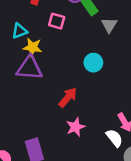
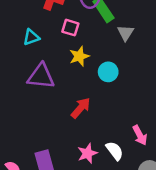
yellow star: (33, 47) -> (79, 56), moved, turned -30
pink star: (76, 127) -> (87, 153), moved
white semicircle: (114, 138) -> (115, 151), moved

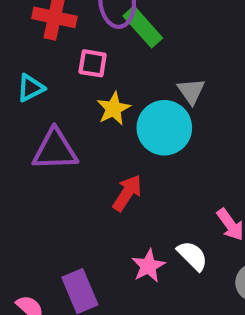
gray triangle: (126, 33) -> (191, 91), moved
cyan circle: (108, 72) -> (164, 128), size x1.6

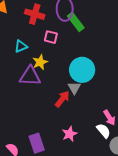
gray triangle: (191, 91) -> (74, 88), moved
yellow star: (114, 109) -> (40, 62), moved
white semicircle: (192, 256) -> (104, 131), moved

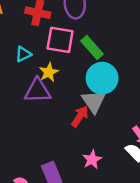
green rectangle: (76, 22) -> (92, 47), moved
pink square: (51, 37) -> (60, 40), size x1.6
gray triangle: (74, 88) -> (94, 101), size x1.5

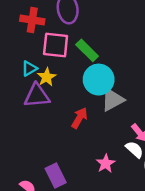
cyan triangle: (23, 54) -> (29, 68), moved
gray triangle: (94, 101) -> (113, 100), moved, turned 40
pink star: (92, 160) -> (106, 163), moved

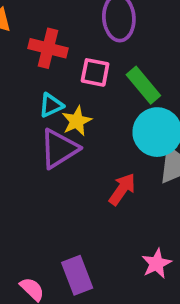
red cross: (32, 20) -> (48, 48), moved
pink square: (56, 45) -> (95, 72), size x0.7
purple triangle: (37, 96) -> (59, 149), turned -32

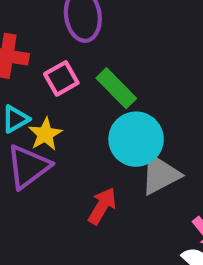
pink square: (95, 72) -> (61, 78), turned -36

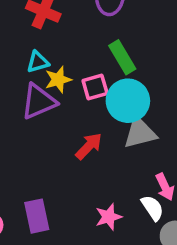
pink square: (61, 78) -> (95, 87), moved

